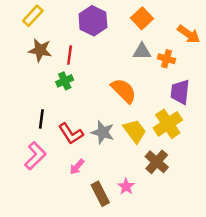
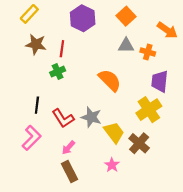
yellow trapezoid: (135, 131) -> (114, 132), moved
brown rectangle: (100, 194) -> (70, 171), moved

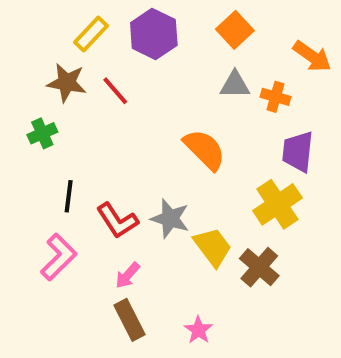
yellow rectangle: (29, 14) -> (91, 34), moved
red line: (62, 49) -> (115, 91), turned -49
green cross: (58, 72) -> (42, 133), moved
pink star: (112, 165) -> (198, 330), moved

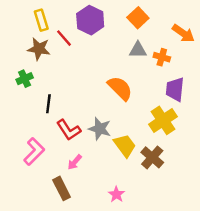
yellow rectangle: (91, 34) -> (41, 20), moved, turned -60
red line: (115, 91) -> (64, 38), moved
black line: (69, 196) -> (48, 104), moved
brown rectangle: (130, 320) -> (62, 188), moved

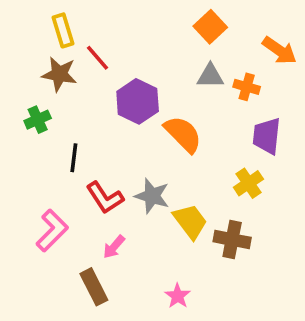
purple hexagon: (90, 20) -> (138, 101), moved
yellow cross: (163, 120) -> (248, 183), size x0.7
brown cross: (152, 157) -> (232, 240), turned -30

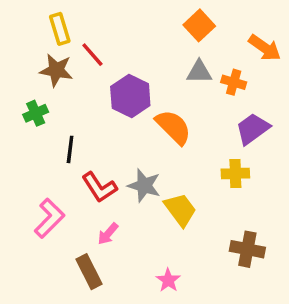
purple trapezoid: (267, 136) -> (253, 129), turned 48
yellow cross: (248, 183) -> (235, 173), turned 32
brown cross: (232, 240) -> (247, 249), moved

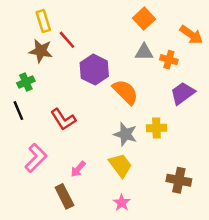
black line: (70, 149) -> (18, 111), moved, turned -30
yellow cross: (235, 173) -> (156, 128), moved
gray star: (144, 186) -> (125, 134), moved
red L-shape: (99, 187) -> (63, 119), moved
yellow trapezoid: (180, 210) -> (120, 165), moved

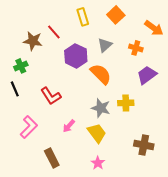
yellow rectangle: (43, 21) -> (83, 17), moved
gray triangle: (144, 52) -> (105, 45), moved, turned -42
pink arrow: (78, 169) -> (69, 126), moved

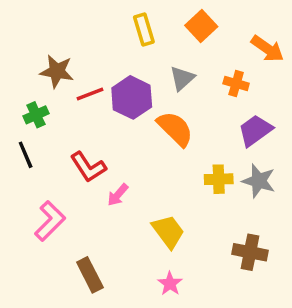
red line: (54, 32) -> (90, 94), moved, turned -70
gray star: (101, 108) -> (259, 181), moved
pink arrow: (69, 126) -> (118, 195), moved

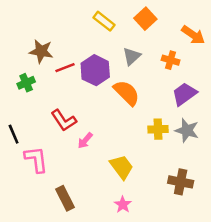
yellow rectangle: (144, 30) -> (104, 21), turned -35
black line: (26, 155) -> (14, 134), moved
pink L-shape: (50, 221) -> (36, 159), turned -52

